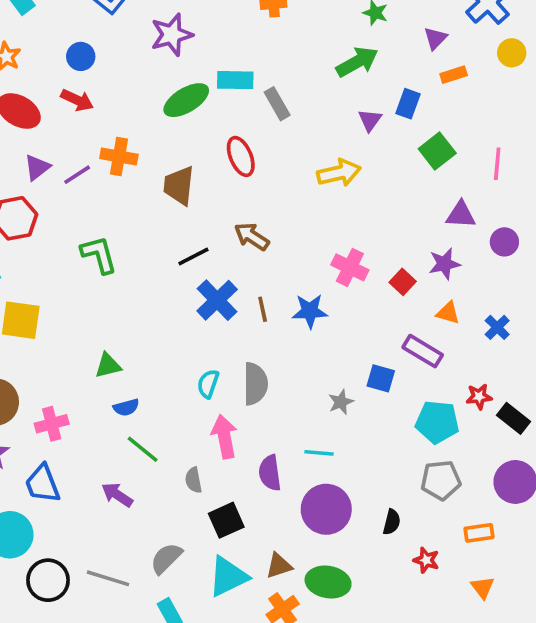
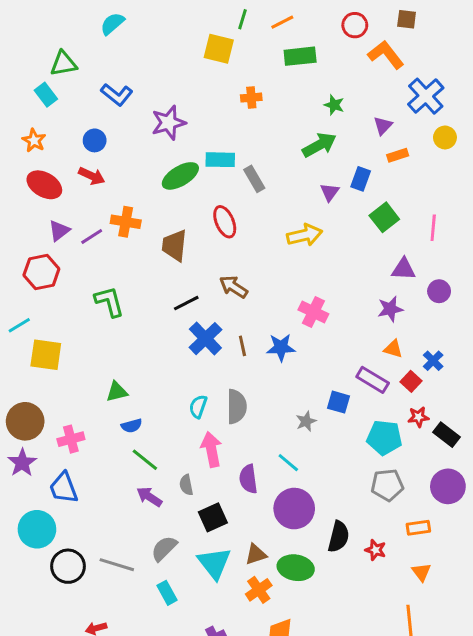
red square: (403, 282) -> (411, 381), moved
cyan line: (319, 453) -> (288, 463), turned 35
purple arrow: (117, 495) -> (149, 497), moved
black semicircle: (392, 522) -> (339, 537), moved, size x1.5
cyan triangle: (228, 577) -> (214, 563), turned -42

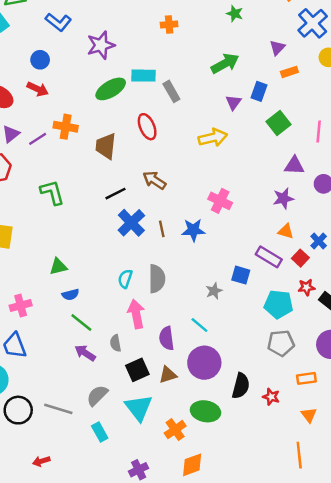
green star: (334, 105) -> (235, 14), moved
brown triangle: (256, 554) -> (168, 375), moved

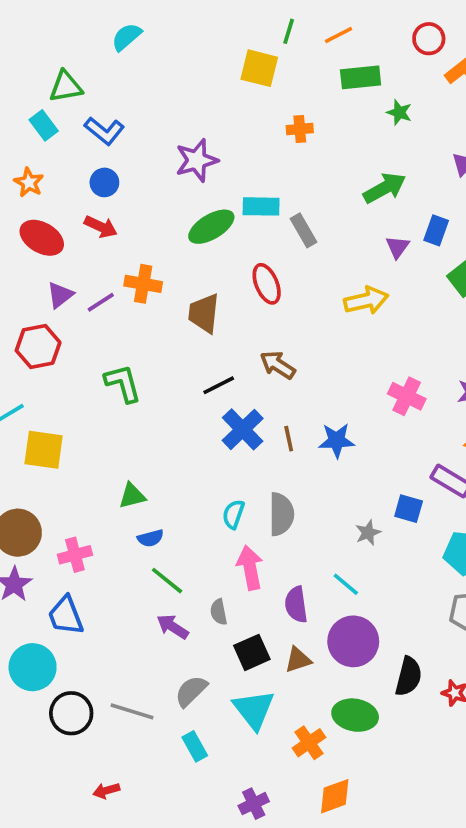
blue L-shape: (58, 22) -> (104, 131), moved
pink cross: (220, 201) -> (407, 396), moved

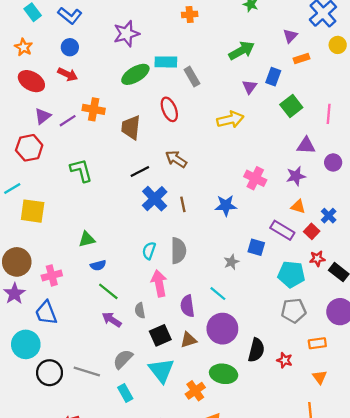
blue star: (337, 440) -> (226, 205), moved

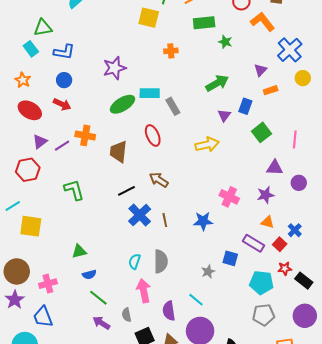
blue L-shape: (70, 16) -> (64, 52), turned -30

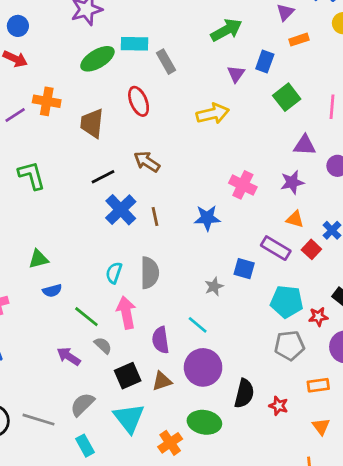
red star: (285, 268) -> (318, 317), moved
green line: (98, 298) -> (86, 317), moved
gray semicircle: (127, 315) -> (103, 345), turned 144

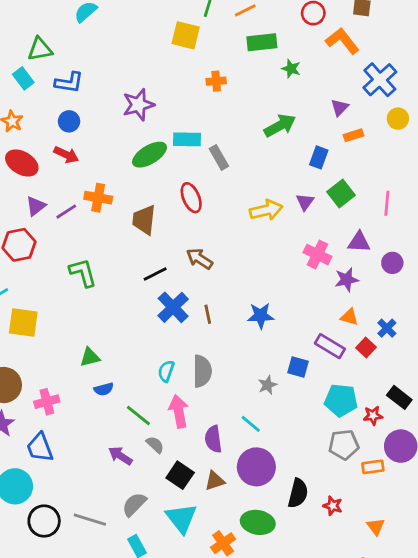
purple triangle: (236, 74) -> (305, 202), moved
pink cross: (243, 185) -> (317, 255), moved
black square: (128, 376) -> (180, 475), turned -32
orange rectangle: (318, 385) -> (373, 467), moved

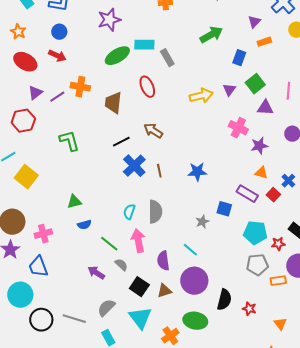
purple triangle: (359, 242) -> (265, 108), moved
yellow square: (23, 323) -> (26, 177), turned 30

